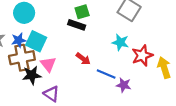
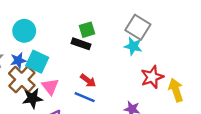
cyan star: (120, 42) -> (133, 46), moved
brown cross: (22, 58) -> (22, 79), turned -35
blue line: (106, 74) -> (85, 97), moved

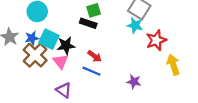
red star: (152, 77) -> (156, 40), moved
black star: (32, 98) -> (66, 46), moved

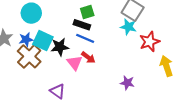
pink triangle: (61, 61) -> (75, 63), moved
blue line: (91, 71) -> (85, 38), moved

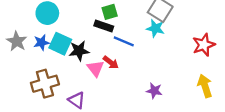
blue line: (85, 38) -> (124, 41), moved
red star: (149, 42) -> (204, 45), moved
brown cross: (29, 56) -> (45, 84), moved, turned 30
yellow arrow: (166, 66) -> (205, 86), moved

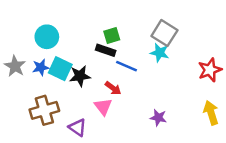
pink triangle: (96, 68) -> (103, 107), moved

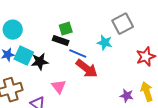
gray square: (164, 33) -> (123, 24), moved, turned 30
red arrow: (113, 88) -> (87, 69), moved, size x1.6
purple star: (158, 118) -> (127, 96), moved

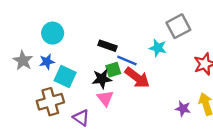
green square: (66, 29) -> (113, 70), moved
cyan square: (24, 56) -> (65, 77), moved
black star: (40, 62) -> (102, 79), moved

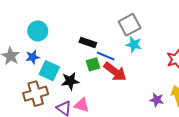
gray square: (178, 26) -> (130, 25), moved
black star: (102, 79) -> (70, 81), moved
pink triangle: (105, 98) -> (82, 105), moved, turned -35

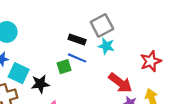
black rectangle: (88, 42) -> (77, 40), moved
red arrow: (115, 72) -> (120, 83), moved

